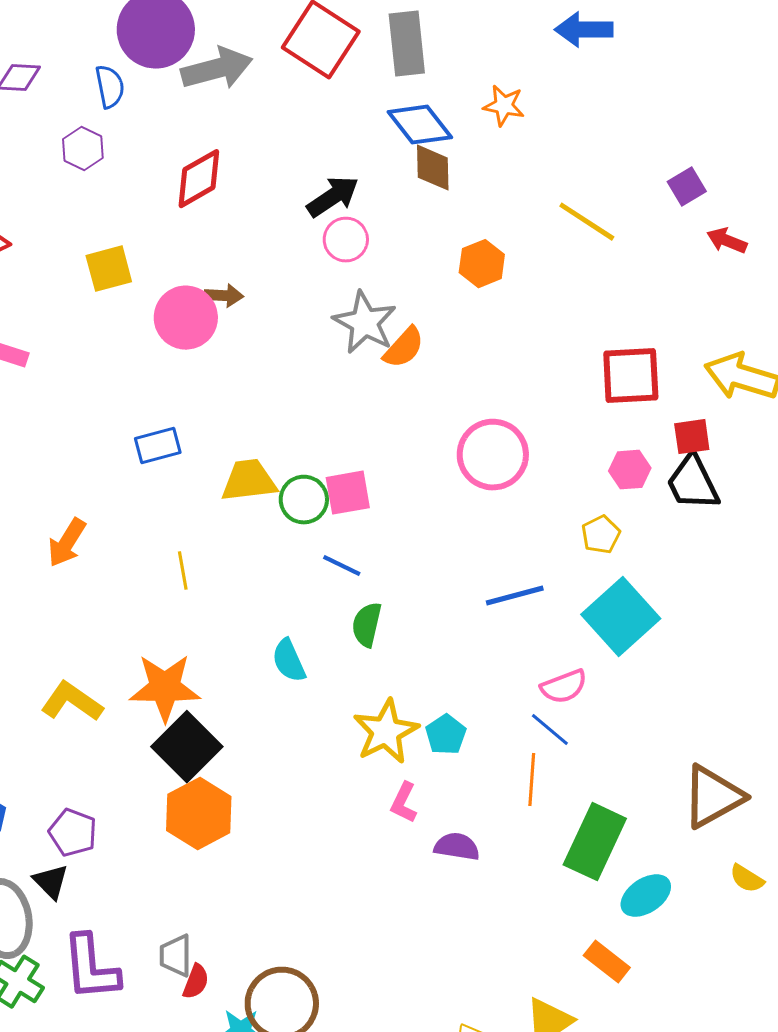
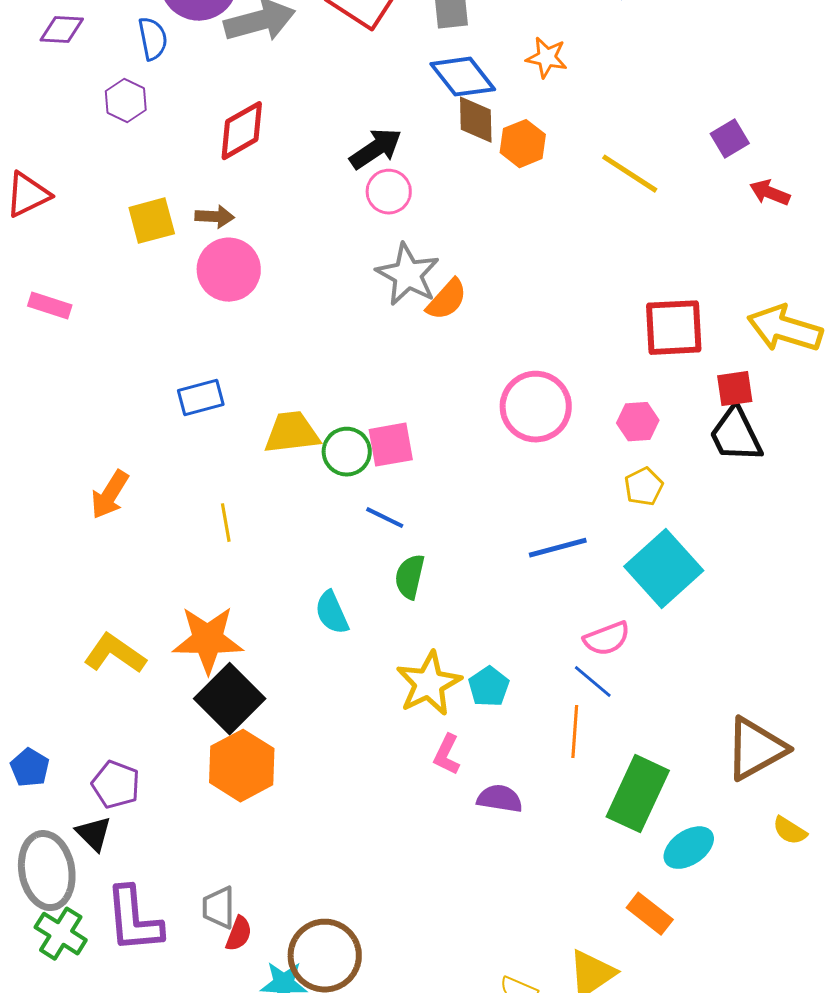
orange hexagon: (482, 264) -> (523, 144), moved
brown arrow: (224, 296) -> (215, 217), moved
pink hexagon: (630, 470) -> (638, 422), moved

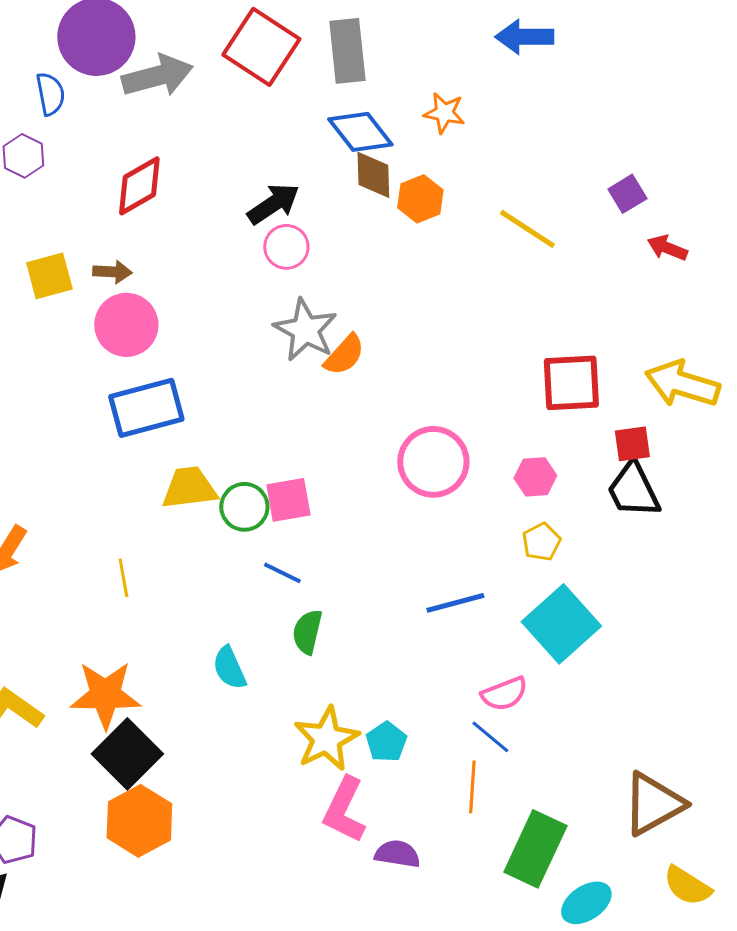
blue rectangle: (201, 398) -> (146, 408), moved, size x1.6
pink L-shape: (447, 755) -> (344, 810), size x1.6
yellow semicircle: (790, 831) -> (687, 886), size x1.4

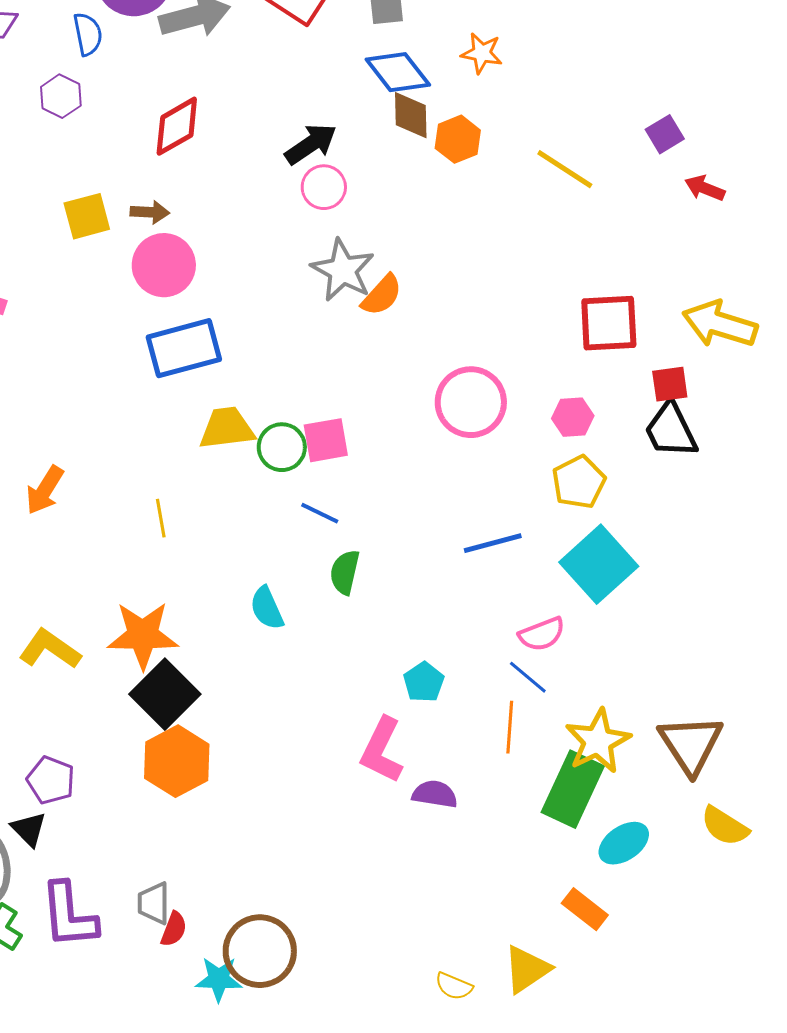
yellow pentagon: (541, 542) -> (579, 482), size x1.4
yellow star: (326, 739) -> (598, 741), moved
brown triangle: (653, 804) -> (691, 744), turned -34

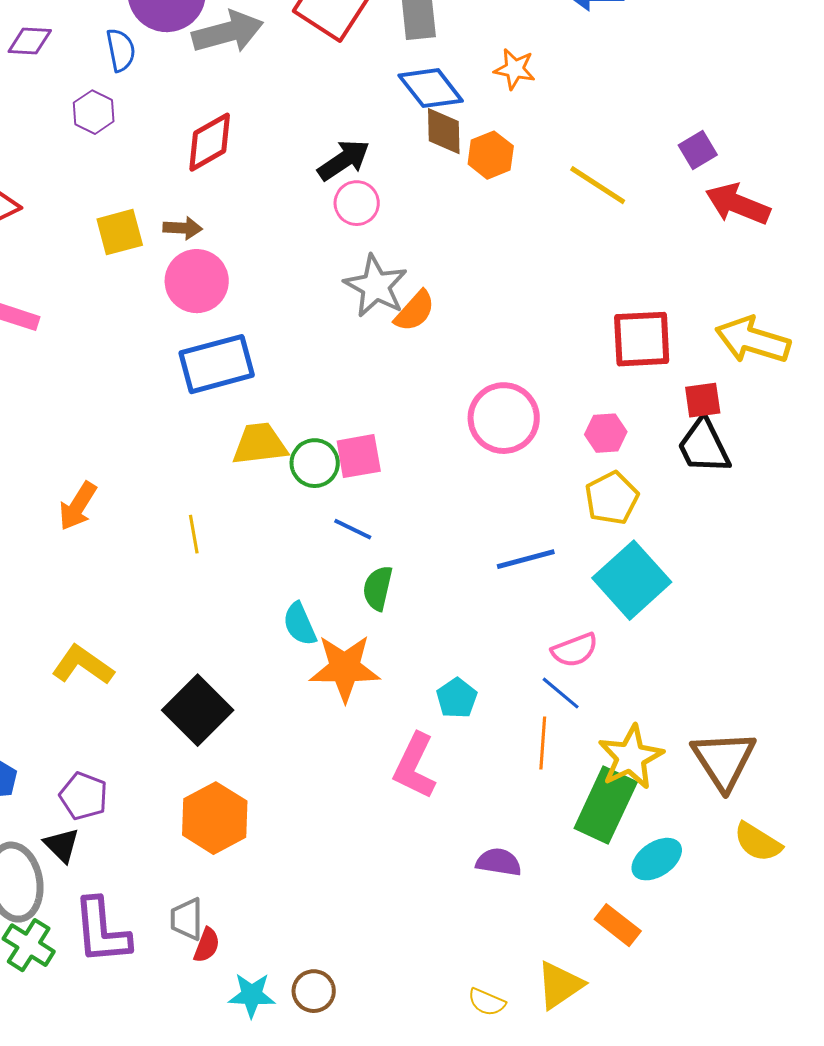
red arrow: (705, 188) -> (738, 204), size x1.6
orange star: (143, 635) -> (345, 668), moved
orange hexagon: (177, 761) -> (215, 818), moved
purple semicircle: (435, 794) -> (499, 862), moved
brown circle: (260, 951) -> (314, 991), moved, size x0.6

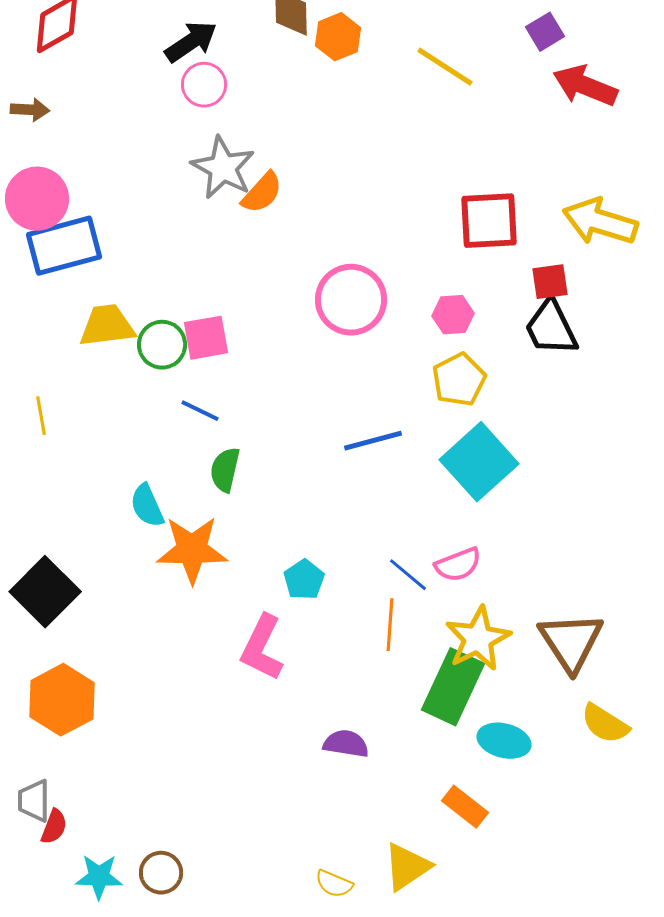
pink circle: (197, 281) -> (37, 199), moved
pink semicircle: (575, 650) -> (458, 565), moved
cyan ellipse: (657, 859) -> (504, 741), turned 48

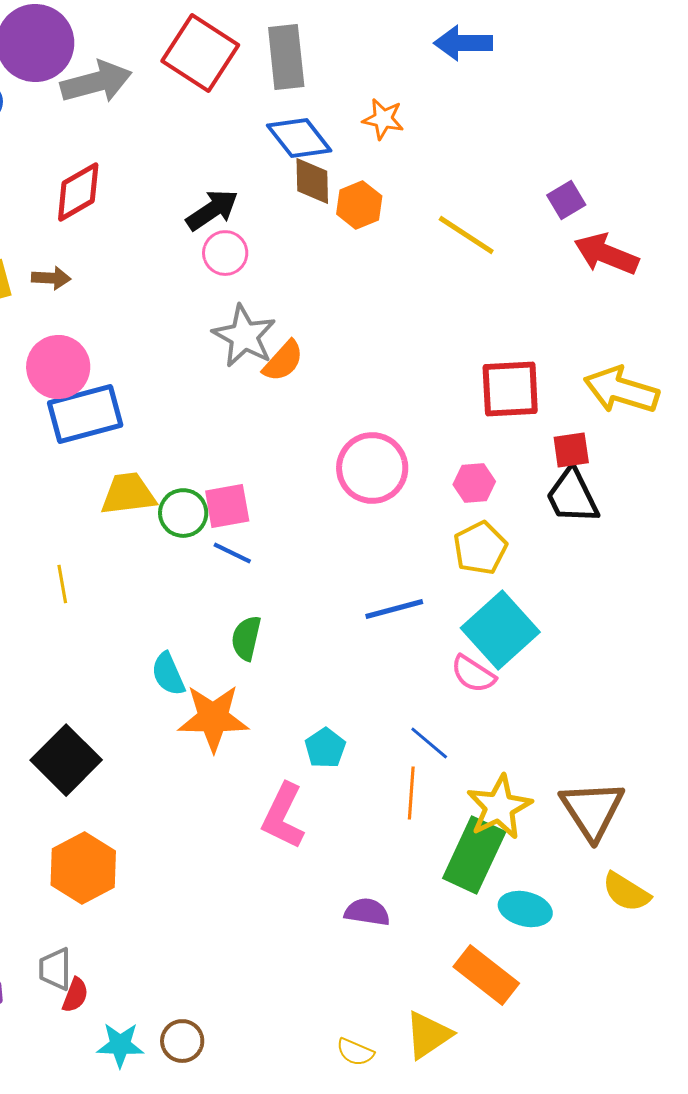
blue line: (200, 411) -> (232, 553), moved
pink semicircle: (458, 565) -> (473, 674), moved, turned 54
orange rectangle: (465, 807) -> (486, 975), size x1.4

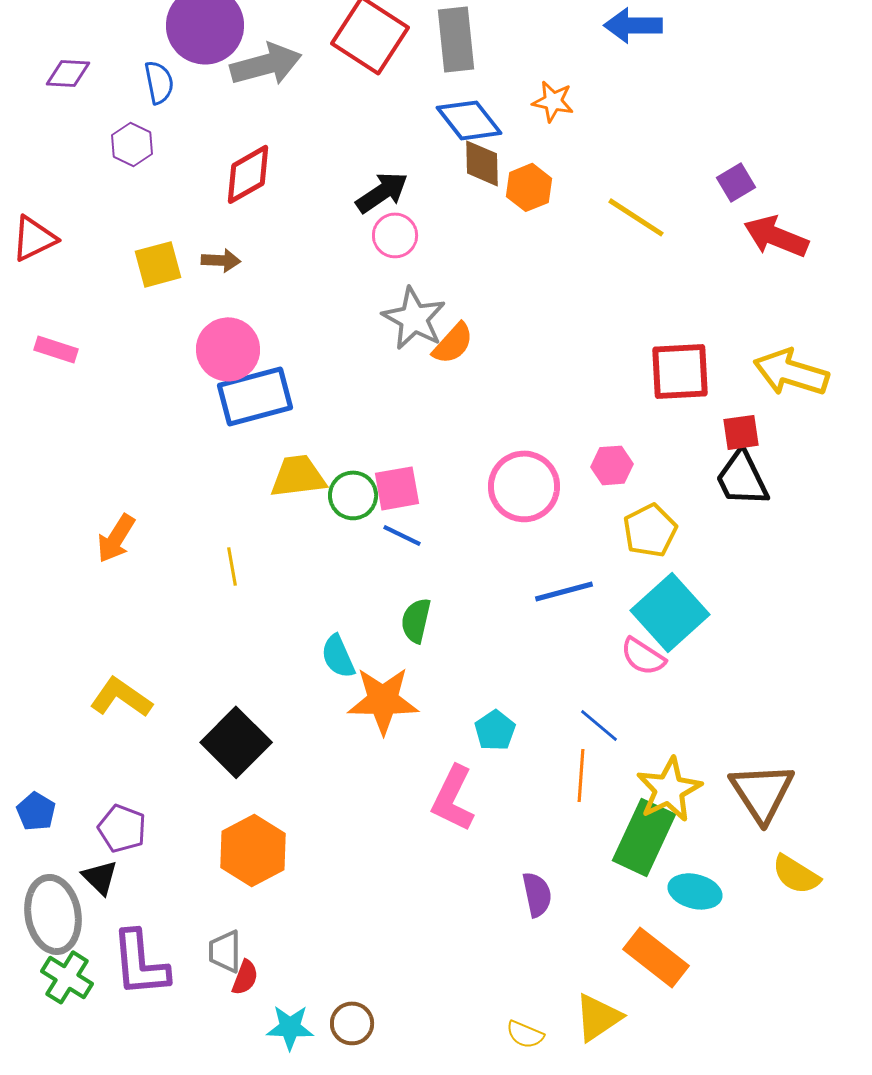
pink circle: (372, 468) -> (524, 486), moved
pink hexagon: (474, 483) -> (612, 465), moved
purple semicircle: (367, 912) -> (537, 894), turned 69

